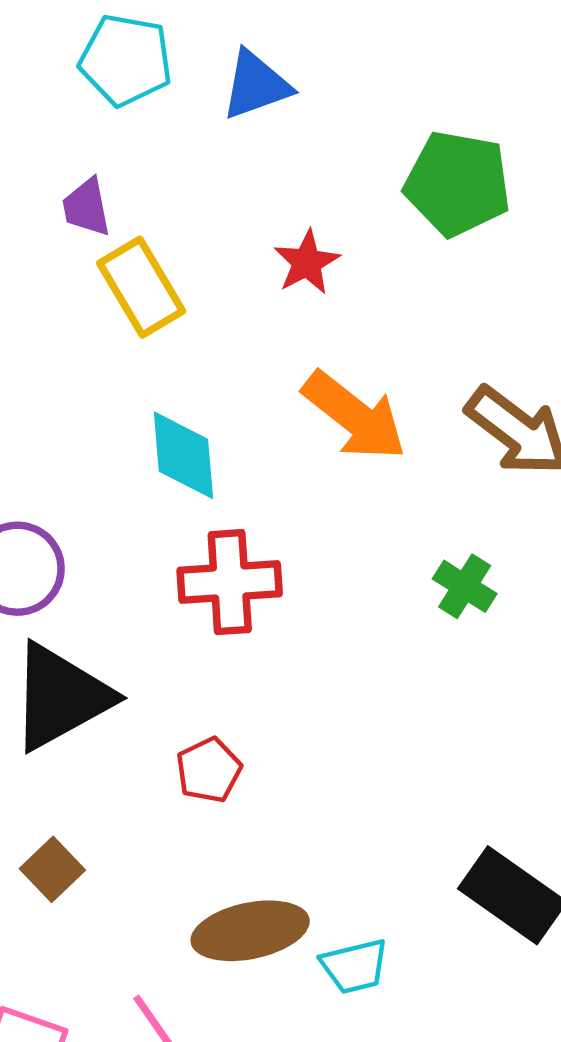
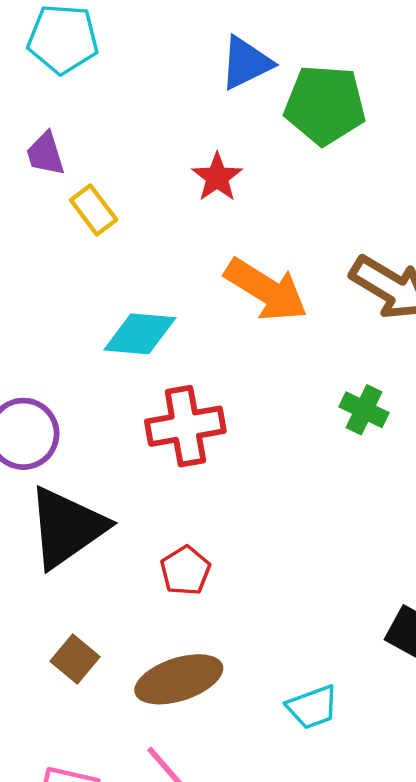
blue triangle: (256, 85) -> (246, 63), moved
yellow rectangle: (141, 287) -> (94, 210), size x0.7
cyan diamond: (183, 455) -> (140, 334), turned -74
brown ellipse: (250, 931) -> (179, 679), moved

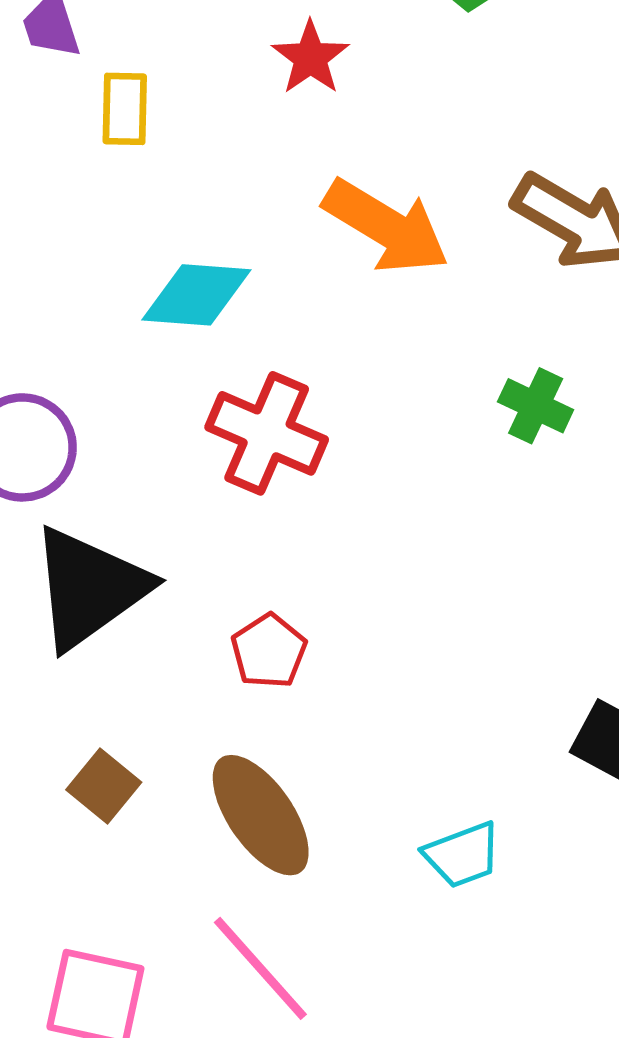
yellow rectangle: (94, 210) -> (125, 109), turned 39
red cross: (185, 426) -> (267, 433), turned 34
brown ellipse: (179, 679) -> (261, 815), turned 74

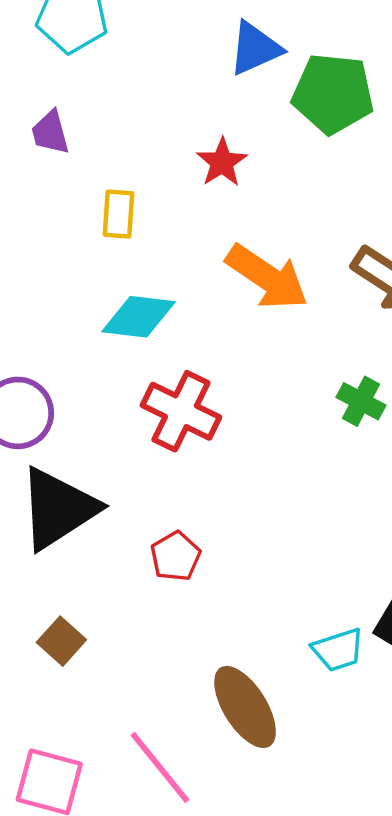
yellow rectangle: (125, 109) -> (119, 214), moved
brown ellipse: (261, 815) -> (245, 707), moved
cyan trapezoid: (462, 855) -> (338, 650), moved

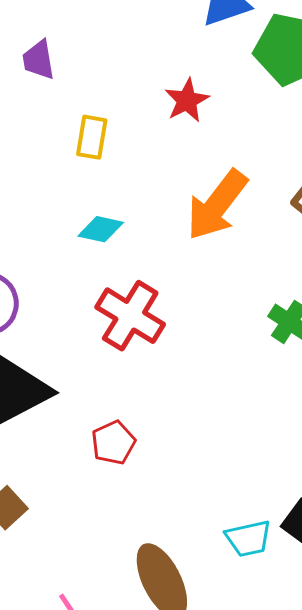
orange arrow: (267, 277) -> (217, 205), turned 88
cyan diamond: (139, 317) -> (101, 229), size x0.7

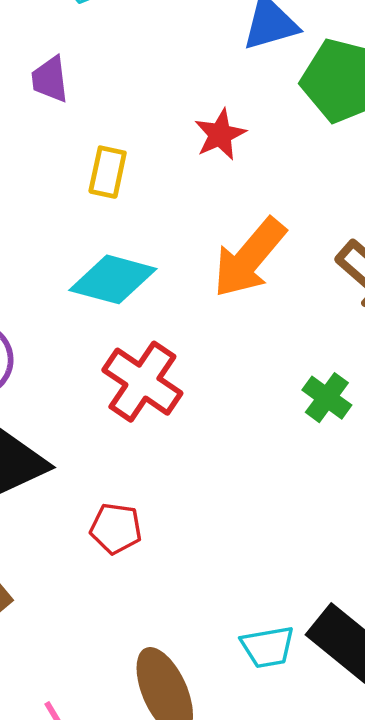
cyan diamond: (101, 229) -> (113, 279), size x1.6
red pentagon: (113, 443) -> (116, 528), turned 30

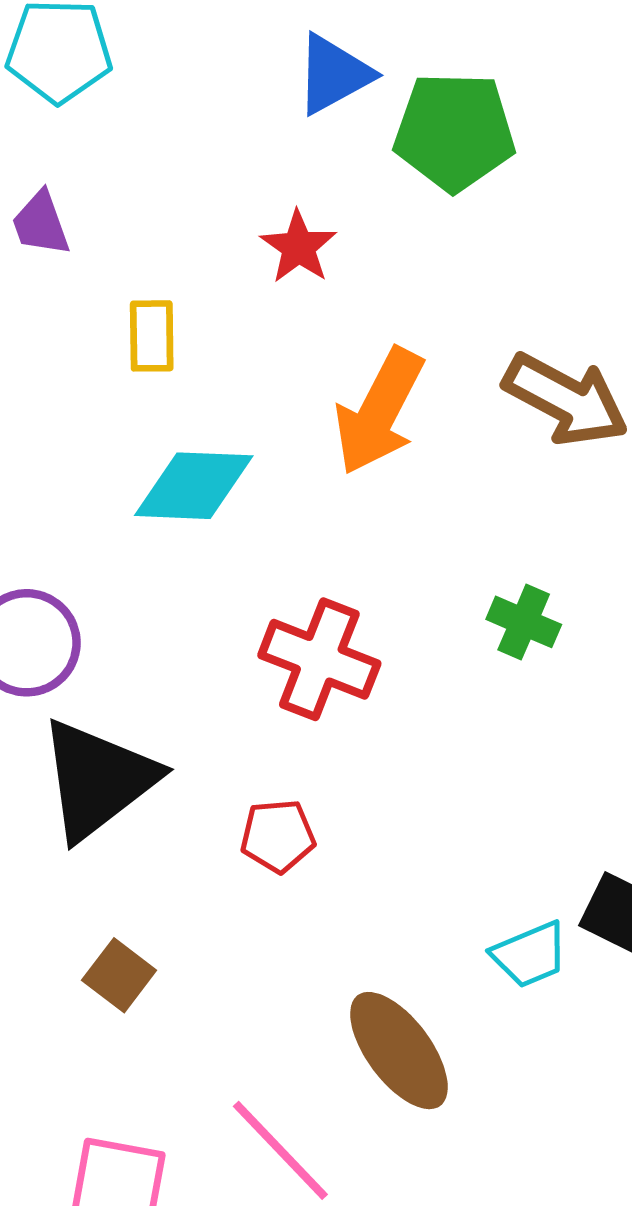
red cross: (142, 382) -> (319, 659), moved
green cross: (327, 398) -> (524, 622), moved

